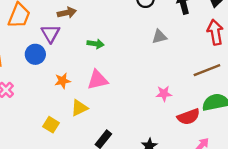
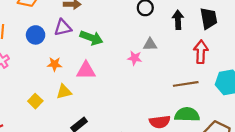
purple triangle: (50, 34) -> (63, 28), moved, turned 36
green arrow: (96, 44) -> (91, 38), size x1.5
pink star: (164, 94) -> (135, 58), moved

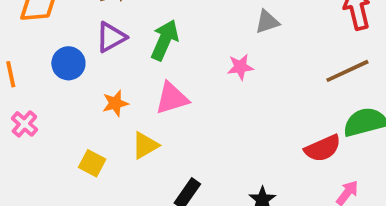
green arrow: (91, 38) -> (165, 40), turned -70
pink star: (135, 58) -> (240, 67), moved
yellow square: (35, 101) -> (92, 163), moved

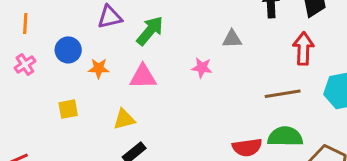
blue circle: (68, 63) -> (68, 50), moved
yellow triangle: (145, 145) -> (124, 119), moved
yellow square: (92, 163) -> (68, 109), turned 36

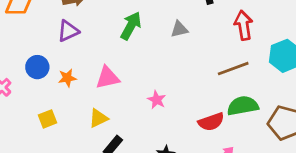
green arrow: (150, 31) -> (131, 26), moved
pink star: (202, 68) -> (157, 100), moved, turned 30

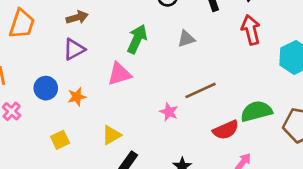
brown line: (233, 69) -> (201, 90), moved
pink triangle: (107, 78) -> (119, 74), moved

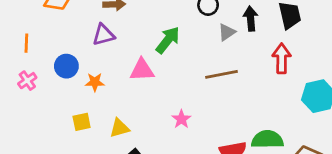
gray triangle: (186, 39) -> (227, 32), moved, turned -30
brown line: (201, 90) -> (222, 74), moved
yellow square: (60, 140) -> (82, 122), moved

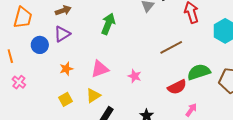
blue circle: (66, 66) -> (40, 45), moved
pink triangle: (142, 70) -> (100, 69), moved
brown line: (222, 74) -> (171, 47), moved

